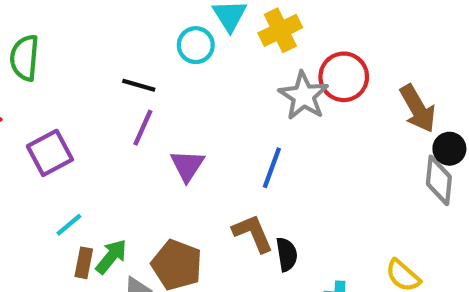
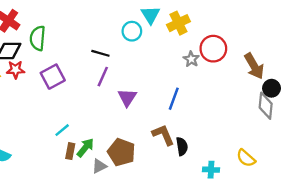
gray star: (304, 96) -> (191, 59), size x0.6
purple square: (50, 153) -> (53, 77), moved

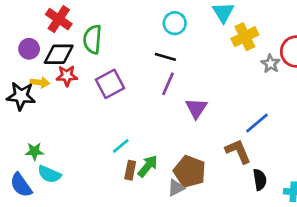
yellow cross: (178, 23) -> (245, 37), moved
cyan circle: (132, 31) -> (175, 23), moved
blue line: (174, 99) -> (257, 123), moved, turned 30
black semicircle: (182, 146) -> (260, 180), moved
gray triangle: (99, 166) -> (176, 188), moved

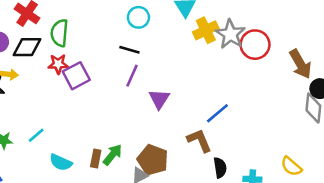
gray star: (270, 64) -> (230, 34), moved, size x1.6
red star: (67, 76) -> (58, 64), moved
cyan line: (121, 146) -> (36, 135), moved
cyan semicircle: (49, 174) -> (61, 162), moved

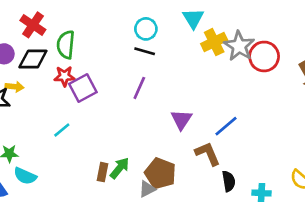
black line: (129, 50) -> (145, 51), moved
purple triangle: (159, 99) -> (181, 120), moved
cyan line: (36, 135) -> (62, 130), moved
cyan semicircle: (61, 162) -> (25, 176), moved

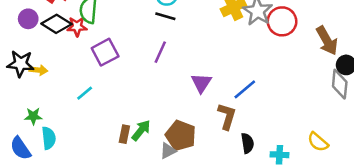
black diamond: (33, 59) -> (56, 24), turned 32
red star: (64, 76) -> (77, 27), moved
yellow arrow: (15, 87) -> (38, 70), moved
brown L-shape: (208, 154) -> (227, 116), turned 40
cyan semicircle: (25, 176) -> (49, 138), turned -120

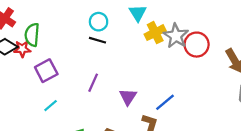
purple line: (160, 52) -> (93, 83), moved
cyan line: (85, 93) -> (51, 106), moved

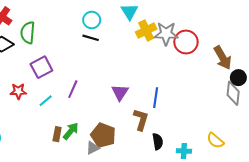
gray star: (176, 36) -> (166, 34), turned -30
red star: (22, 49) -> (18, 91), moved
purple line: (93, 83) -> (73, 89), moved
blue line: (165, 102) -> (156, 98), turned -42

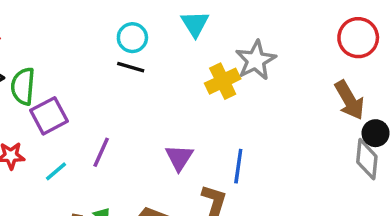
yellow cross: (146, 30) -> (223, 81), moved
green semicircle: (28, 33) -> (23, 86), moved
gray star: (166, 34) -> (256, 60), turned -30
red circle: (186, 42) -> (358, 38), moved

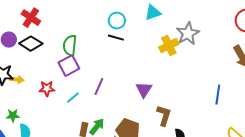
cyan triangle: (195, 24) -> (153, 13), turned 42
green semicircle: (23, 86) -> (70, 46), moved
blue line: (238, 166) -> (218, 95), moved

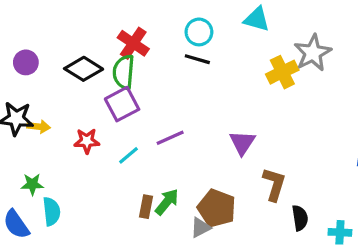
cyan triangle: (153, 13) -> (257, 19), turned 36
red cross: (31, 18) -> (133, 43), moved
black diamond: (31, 44) -> (84, 69), moved
purple line: (99, 87) -> (170, 138), turned 42

